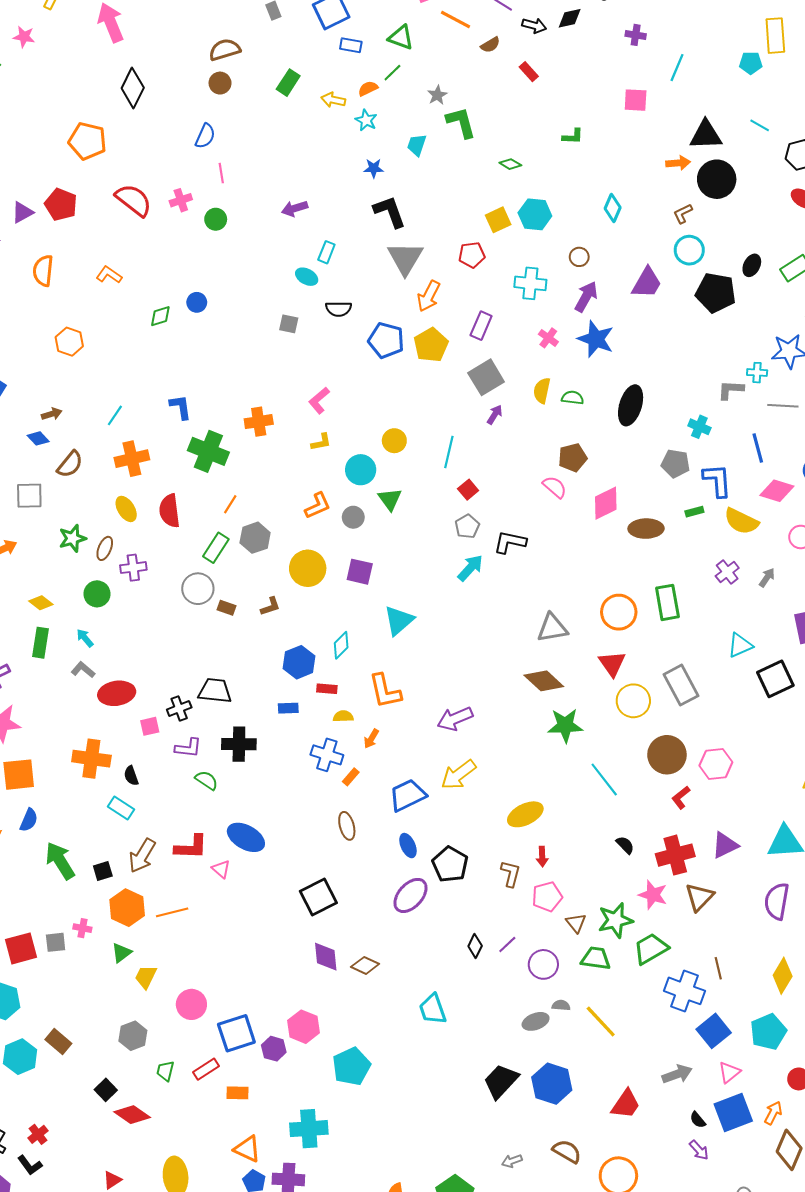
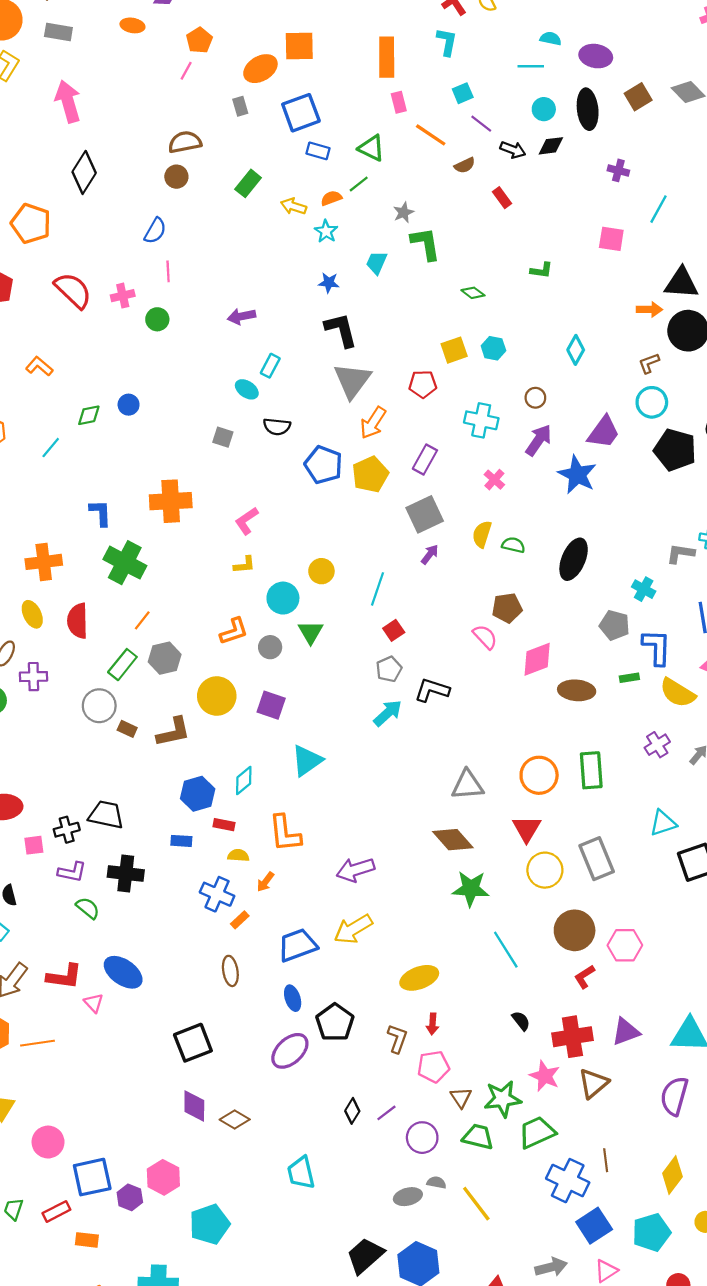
cyan hexagon: (535, 214) -> (493, 348), size x0.7
blue star: (596, 339) -> (577, 475), moved
cyan line: (115, 415) -> (51, 448), moved
orange cross: (259, 422) -> (171, 501), moved, size x1.4
brown L-shape: (270, 606) -> (173, 732), size x1.6

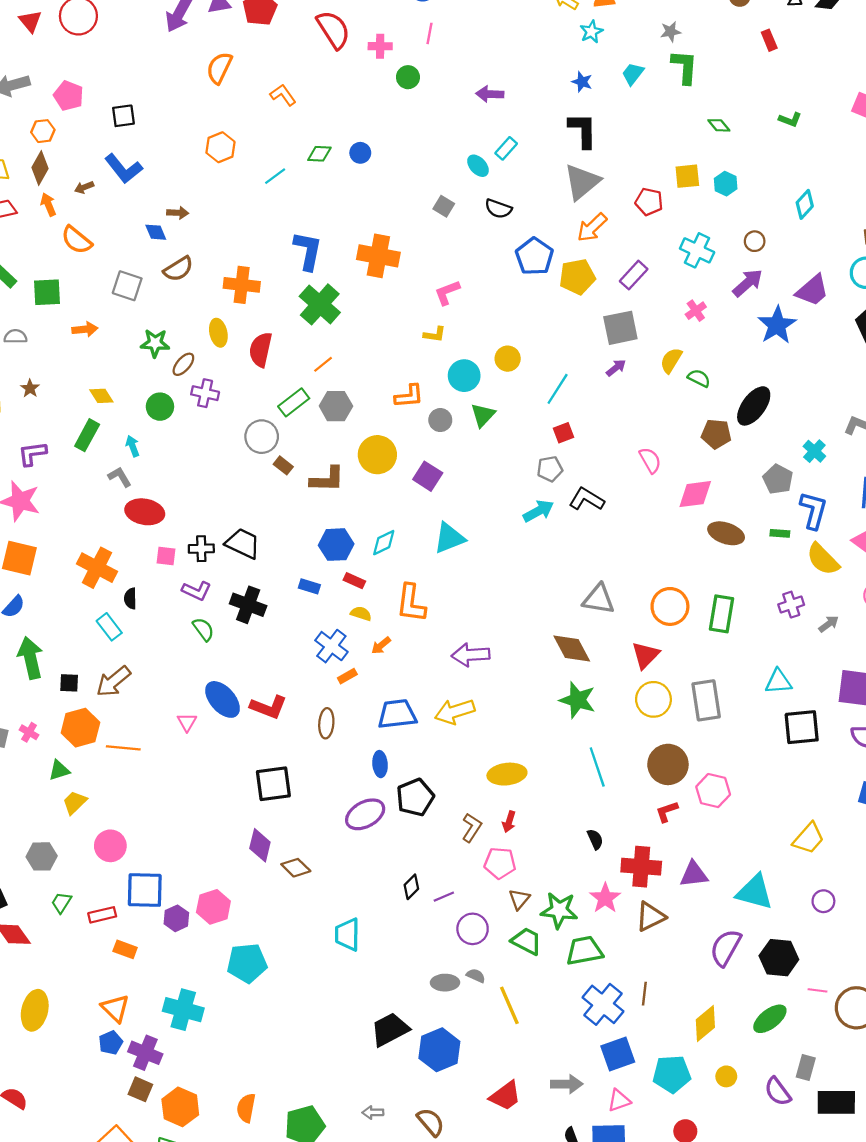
blue L-shape: (100, 513) -> (308, 251), size x1.4
brown pentagon: (507, 608) -> (716, 434), moved
red L-shape: (64, 977) -> (269, 707), moved

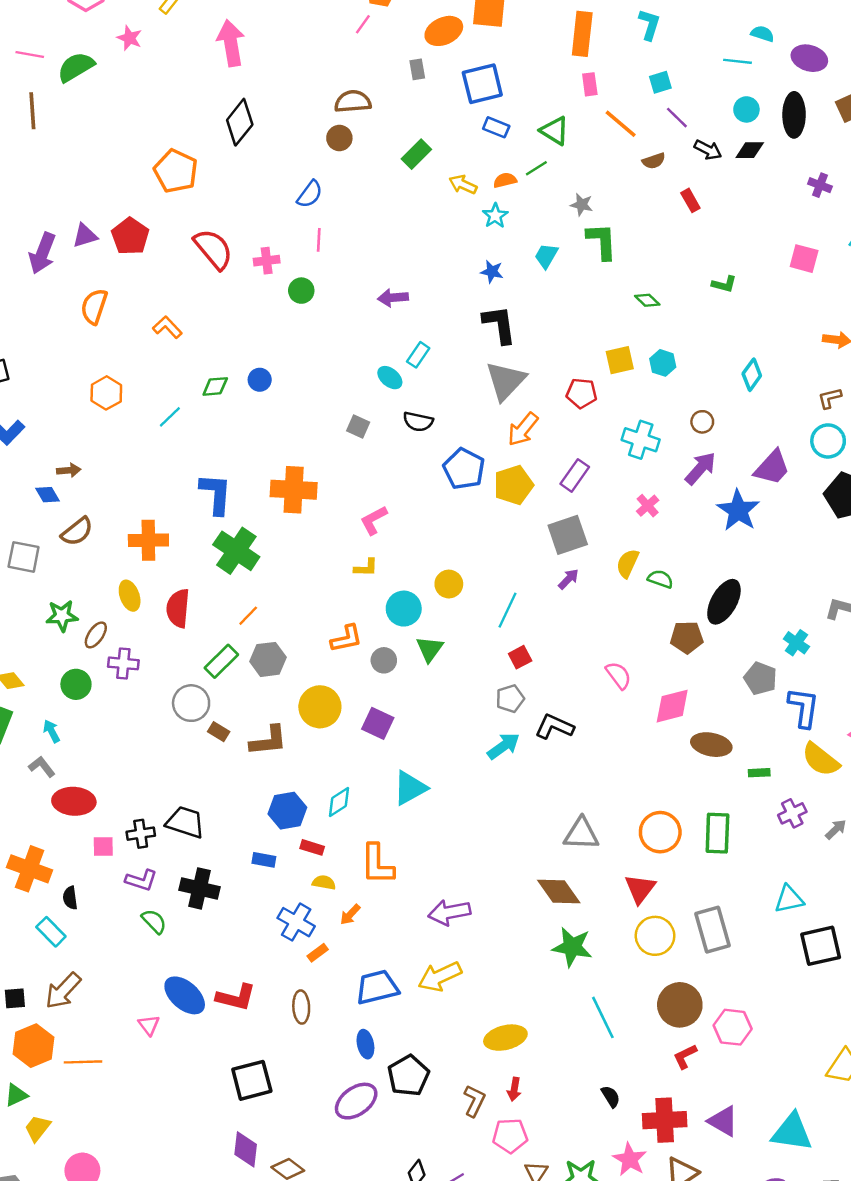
gray star: (671, 32) -> (582, 205), turned 30
green rectangle: (780, 533) -> (759, 773), moved
purple triangle: (694, 874) -> (723, 1121), turned 44

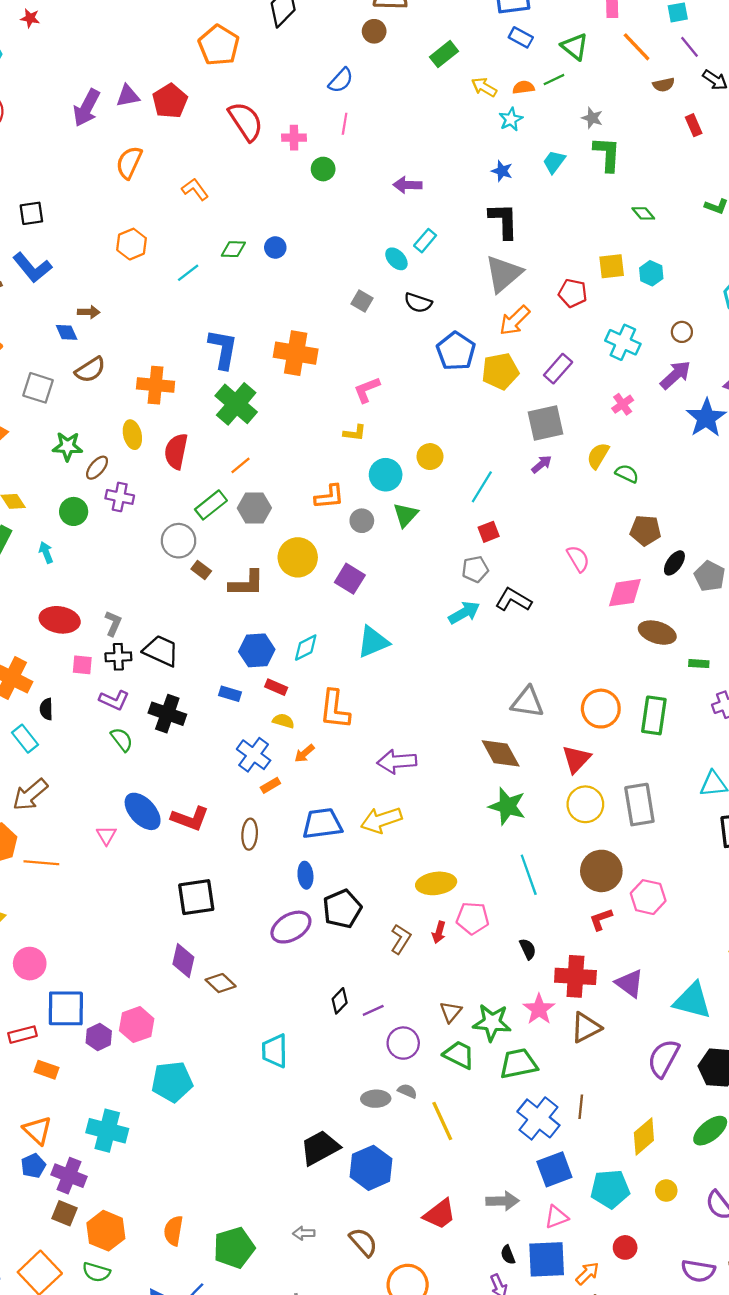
black ellipse: (724, 602) -> (674, 563), moved, size x0.6
gray L-shape: (42, 767) -> (113, 623), moved, turned 55
pink pentagon: (510, 1136) -> (473, 918), moved

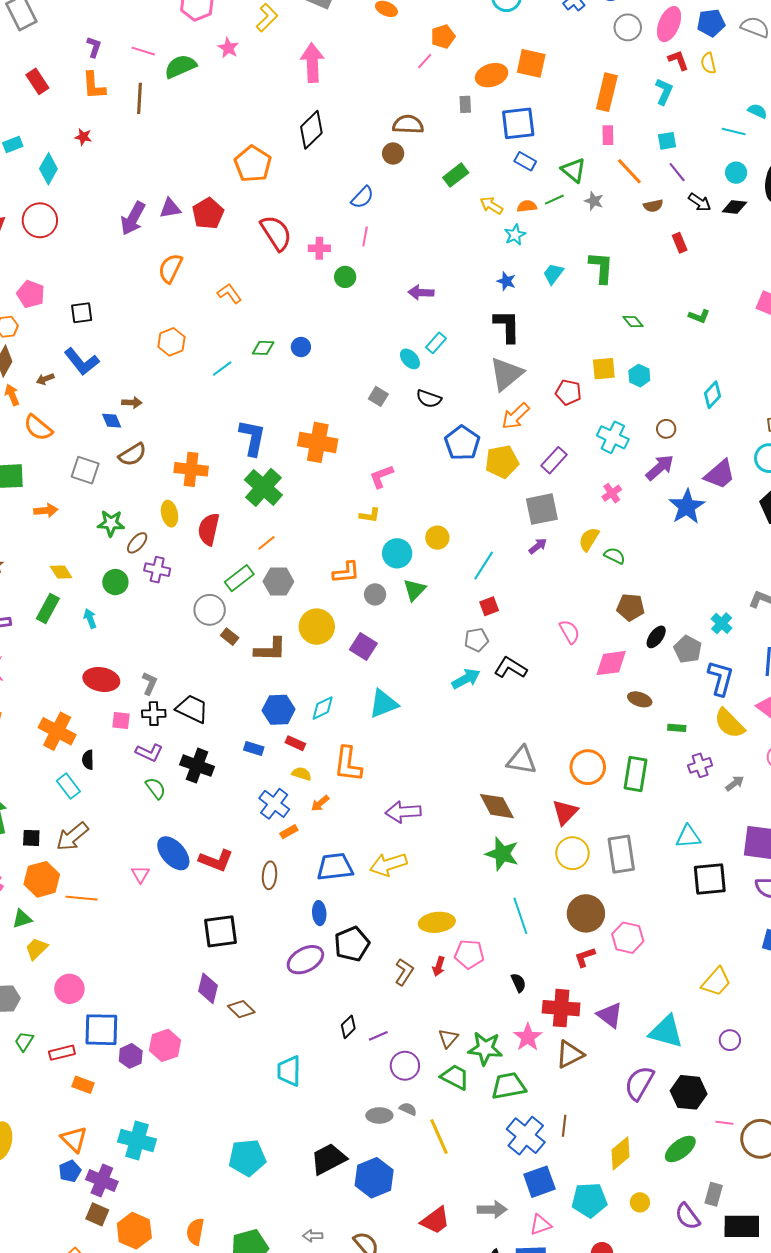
gray star: (592, 118) -> (594, 201), moved
brown ellipse: (657, 633) -> (640, 699), size x0.7
cyan pentagon: (172, 1082) -> (247, 1158), moved

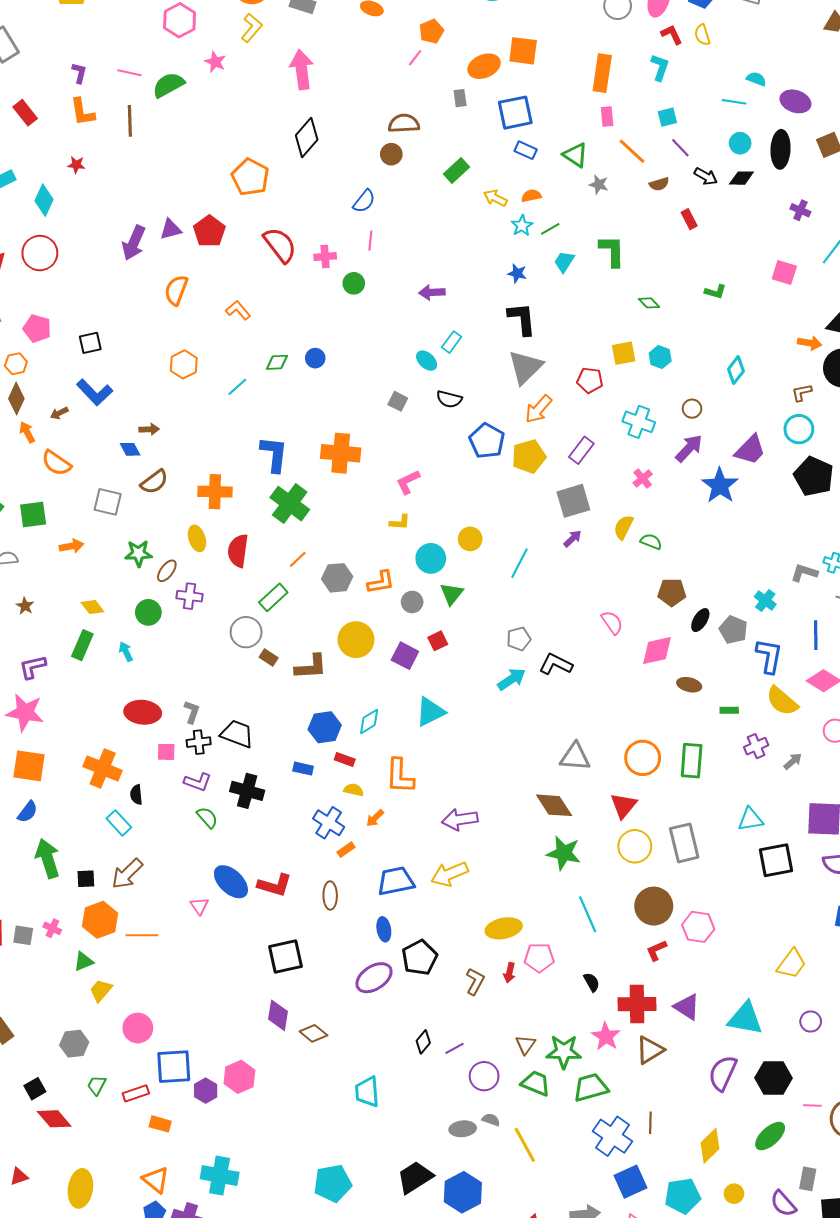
green line: (554, 200) -> (550, 229), moved
gray hexagon: (278, 582) -> (337, 578), moved
red square: (489, 606) -> (438, 641), moved

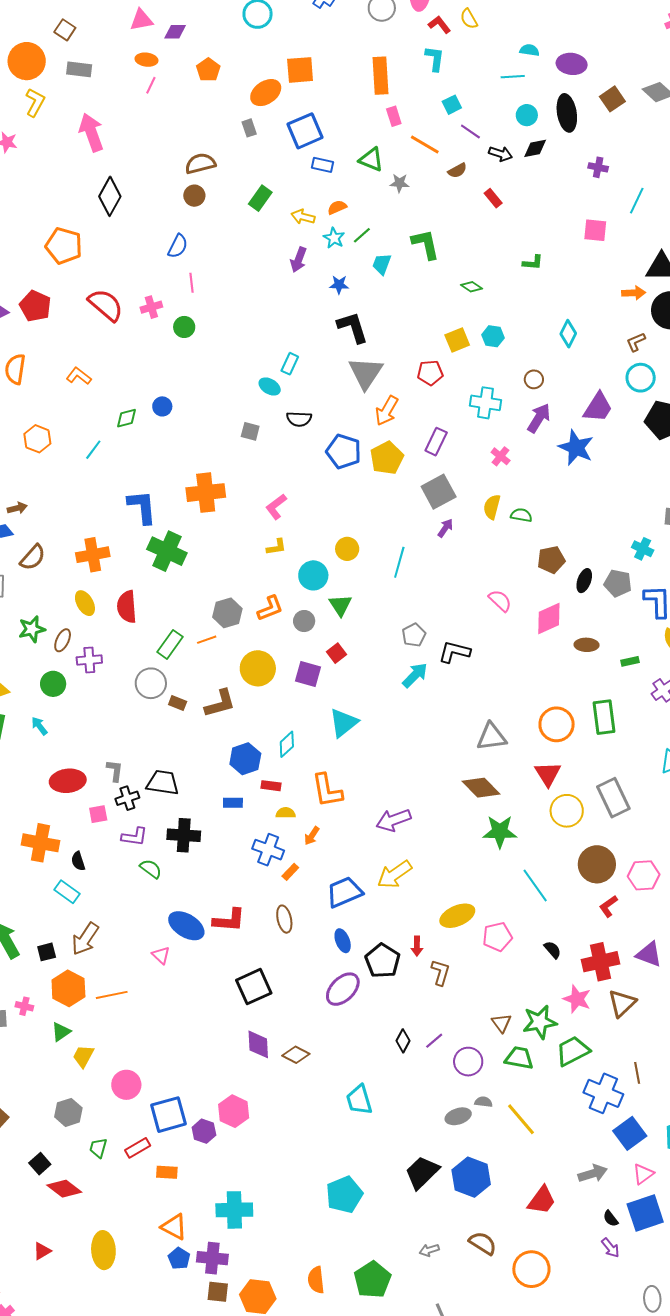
pink line: (415, 58) -> (151, 85), moved
purple arrow: (432, 292) -> (299, 260), moved, turned -55
orange line: (298, 559) -> (207, 640), moved, turned 36
red arrow: (509, 973) -> (417, 946), moved

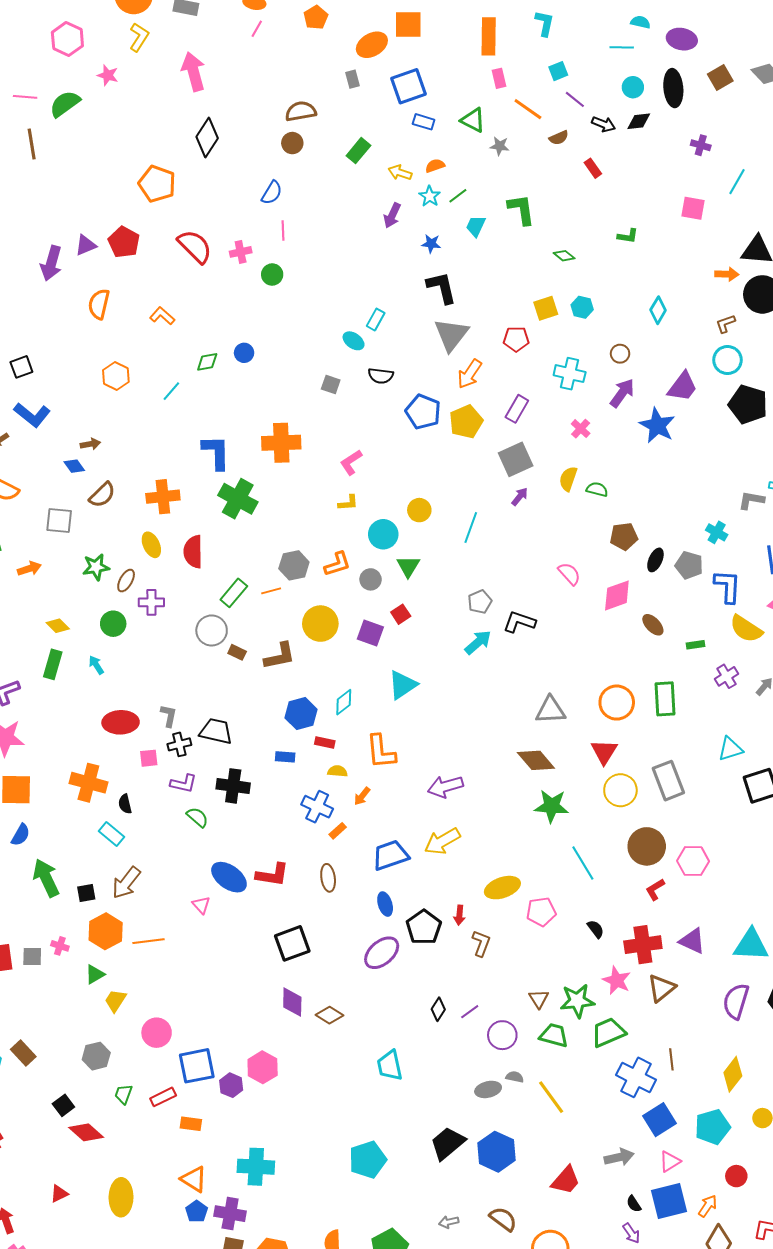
brown ellipse: (587, 645) -> (653, 625), turned 40

